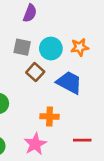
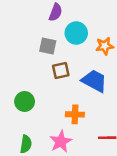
cyan circle: (51, 49) -> (76, 33), moved
brown square: (35, 72) -> (61, 70), turned 36

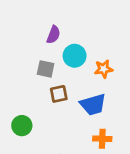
blue trapezoid: (94, 81) -> (93, 104), turned 136
orange cross: (75, 114) -> (102, 139), moved

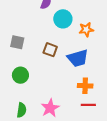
gray square: (46, 69) -> (17, 42), moved
brown square: (59, 94) -> (50, 50), turned 32

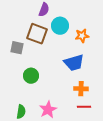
brown square: (50, 50) -> (37, 34), moved, size x1.5
green circle: (20, 75) -> (31, 76), moved

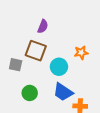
cyan circle: (60, 26) -> (59, 67), moved
blue trapezoid: (74, 63) -> (63, 92), moved, turned 50

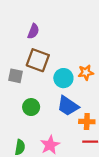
purple semicircle: (43, 26) -> (33, 31), moved
orange star: (81, 53) -> (86, 72), moved

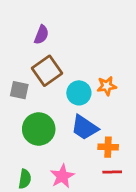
brown square: (38, 60) -> (47, 71), turned 35
green circle: (31, 107) -> (39, 129), size x1.5

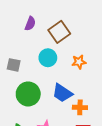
brown square: (47, 71) -> (59, 32), moved
cyan circle: (79, 93) -> (48, 58), moved

